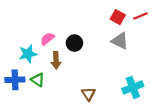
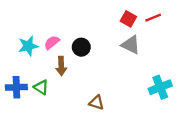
cyan star: (28, 54) -> (28, 46), moved
cyan cross: (133, 87) -> (160, 87), moved
brown triangle: (88, 94) -> (97, 103), turned -40

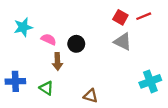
pink semicircle: (52, 42) -> (49, 39), turned 64
cyan star: (28, 46) -> (23, 27), moved
green triangle: (41, 87) -> (46, 88), moved

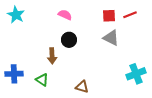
red square: (120, 17) -> (109, 16), turned -32
cyan star: (23, 27) -> (16, 15), moved, turned -30
pink semicircle: (49, 39) -> (65, 15), moved

